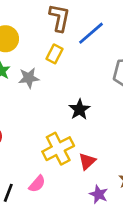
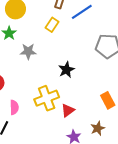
gray star: (29, 78) -> (28, 51), moved
pink semicircle: (37, 184) -> (14, 107), moved, turned -48

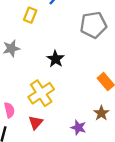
red triangle: (68, 110) -> (36, 123), moved

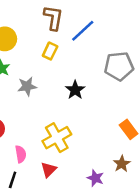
black star: (55, 59) -> (75, 90), moved

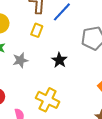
yellow cross: (57, 138) -> (48, 100), turned -30

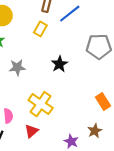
gray star: (20, 60) -> (17, 67), moved

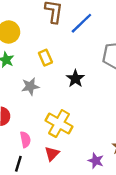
yellow rectangle: (40, 29) -> (45, 58), moved, turned -48

